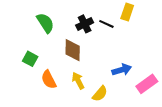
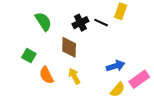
yellow semicircle: (100, 94) -> (118, 90), moved

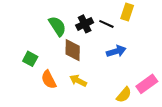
green semicircle: (43, 22) -> (57, 26), moved
blue arrow: (116, 66) -> (116, 51), moved
yellow arrow: (74, 76) -> (78, 81), turned -35

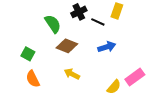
black cross: (85, 24) -> (79, 12), moved
brown diamond: (73, 50) -> (67, 46), turned -70
orange semicircle: (49, 80) -> (33, 79), moved

